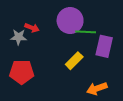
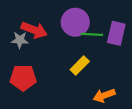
red arrow: (32, 28) -> (34, 30), size x1.6
purple rectangle: (104, 46) -> (116, 33), moved

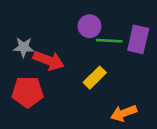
purple circle: (75, 22) -> (89, 26), size x0.7
red arrow: (34, 30) -> (49, 60), moved

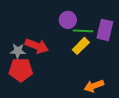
gray star: (24, 47) -> (18, 51), moved
yellow rectangle: (95, 78) -> (81, 46), moved

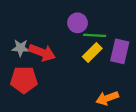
purple rectangle: (105, 30) -> (120, 51), moved
gray star: (18, 51) -> (20, 48), moved

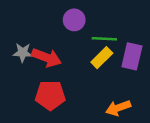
purple circle: (78, 23) -> (74, 20), moved
red pentagon: (24, 80) -> (50, 95), moved

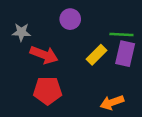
green line: (104, 39) -> (121, 35), moved
gray star: (23, 53) -> (21, 32), moved

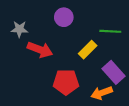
purple rectangle: (125, 54) -> (114, 72), moved, turned -55
red pentagon: (48, 91) -> (66, 82), moved

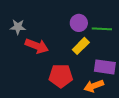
purple circle: (64, 17) -> (79, 23), moved
purple rectangle: (114, 72) -> (105, 67), turned -40

